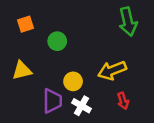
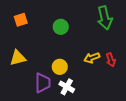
green circle: (57, 41) -> (61, 27), moved
yellow arrow: (112, 70) -> (92, 58), size x0.7
red arrow: (123, 101) -> (111, 60), moved

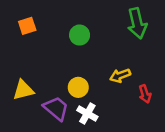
yellow triangle: (18, 58) -> (23, 90), moved
red arrow: (111, 60) -> (145, 94), moved
purple trapezoid: (43, 83) -> (56, 108), turned -50

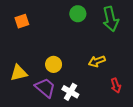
green circle: (80, 35) -> (78, 14), moved
yellow circle: (78, 87) -> (54, 64), moved
red arrow: (145, 94) -> (116, 86), moved

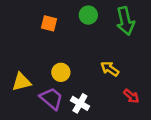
orange square: (22, 21) -> (49, 23), moved, turned 32
yellow arrow: (97, 61) -> (110, 69), turned 56
red arrow: (116, 86) -> (131, 96), turned -32

